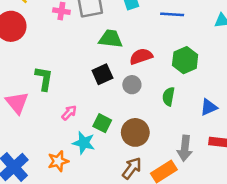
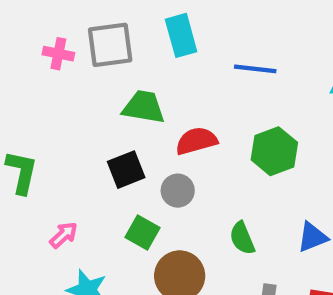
green semicircle: (169, 97) -> (242, 238), moved, turned -36
green square: (102, 123) -> (143, 233), moved

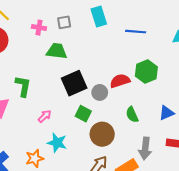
gray square: (110, 45) -> (64, 22), size x0.6
green trapezoid: (144, 107) -> (57, 51), moved
red semicircle: (196, 141) -> (120, 81), moved
black square: (126, 170) -> (74, 83), size x1.4

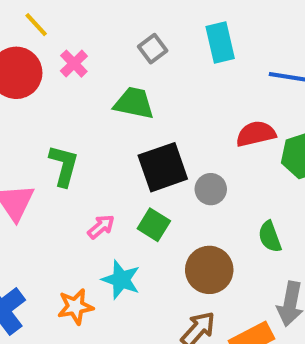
gray square: (64, 22) -> (153, 49), turned -32
pink cross: (39, 28) -> (74, 64), moved, turned 32
red semicircle: (120, 81) -> (256, 134), moved
green square: (83, 114) -> (154, 225), moved

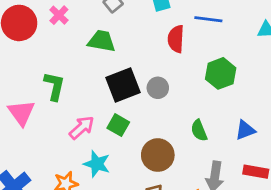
red semicircle: (256, 134) -> (176, 39), moved, turned -72
gray circle: (211, 189) -> (158, 88), moved
pink arrow: (101, 227) -> (82, 128), size x1.4

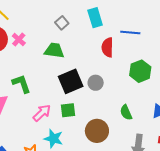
pink cross: (59, 15) -> (19, 40), moved
green L-shape: (54, 86) -> (21, 84), turned -30
green square: (118, 125) -> (68, 110), turned -35

